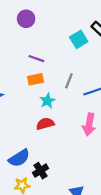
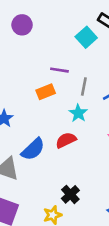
purple line: (36, 59) -> (59, 70), moved
cyan star: (47, 101) -> (78, 113), moved
blue semicircle: (19, 158) -> (33, 149), moved

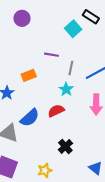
orange rectangle: (46, 92) -> (29, 75), moved
black cross: (70, 194) -> (65, 147), moved

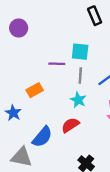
black rectangle: (91, 17) -> (95, 16), turned 42
cyan square: (73, 29) -> (80, 52), moved, turned -35

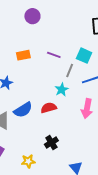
cyan square: (80, 52) -> (84, 56), moved
orange rectangle: (35, 90) -> (23, 55), moved

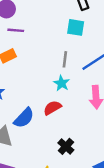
purple line: (54, 55) -> (16, 30), moved
cyan square: (84, 56) -> (76, 27), moved

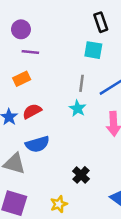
red semicircle: (52, 108) -> (32, 111), moved
blue semicircle: (24, 118) -> (37, 144), turned 30

